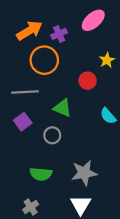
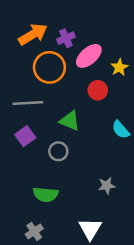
pink ellipse: (93, 20) -> (89, 56), moved
gray star: (84, 173) -> (107, 186), moved, size x0.6

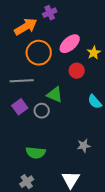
purple cross: (66, 38) -> (50, 13), moved
gray circle: (58, 151) -> (42, 111), moved

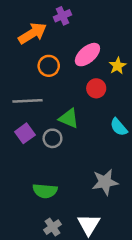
orange circle: (39, 53) -> (49, 66), size x0.7
gray star: (84, 146) -> (105, 182), size x1.5
gray cross: (27, 182) -> (52, 227), moved

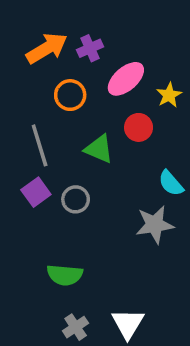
purple cross: (62, 16) -> (90, 48), moved
gray line: (27, 101) -> (40, 145), turned 76
green triangle: (69, 118) -> (99, 149), moved
gray star: (105, 182) -> (155, 225), moved

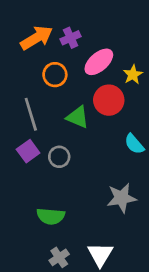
red circle: (139, 127) -> (109, 100), size x1.4
gray star: (155, 225) -> (122, 198), moved

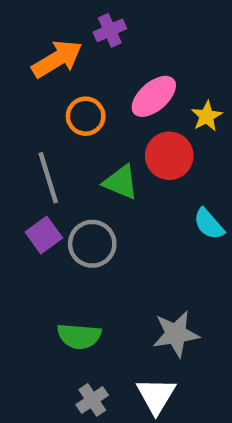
purple cross: (71, 38) -> (110, 30), moved
gray circle: (59, 157) -> (92, 244), size x1.4
gray star: (122, 198) -> (176, 334), moved

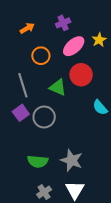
purple cross: (110, 30) -> (63, 23), moved
orange arrow: (57, 59) -> (27, 28), size x0.6
yellow star: (207, 116) -> (99, 40), moved
gray star: (176, 334) -> (72, 160), moved, turned 30

